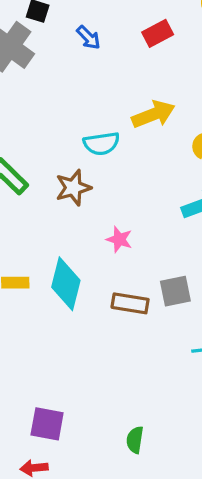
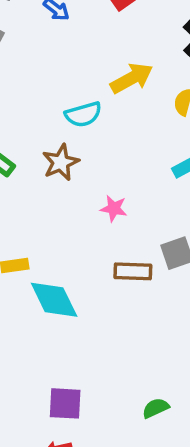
cyan diamond: (66, 284) -> (54, 300), moved, turned -33
green semicircle: (135, 440) -> (156, 408), turned 64

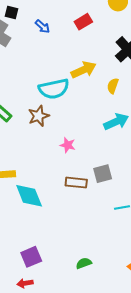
cyan semicircle: (83, 114) -> (54, 89), size x1.4
purple square: (65, 403) -> (31, 257), turned -30

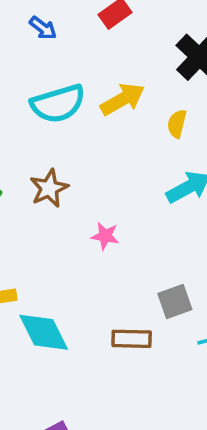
cyan semicircle: (54, 89) -> (58, 104), moved
gray square: (103, 174) -> (175, 301), moved
brown rectangle: (76, 183) -> (132, 339), moved

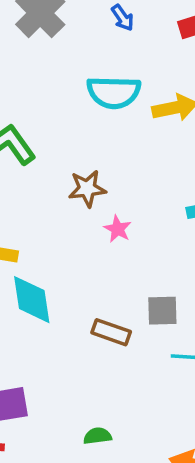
brown star: (49, 188) -> (87, 189), moved

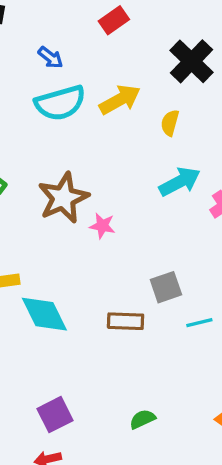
blue arrow: (123, 18) -> (51, 57), moved
brown star: (87, 189) -> (63, 198), size x1.4

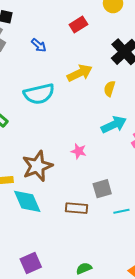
cyan semicircle: (60, 103) -> (39, 94), moved
brown star: (63, 198) -> (37, 166), moved
pink star: (102, 226) -> (79, 151), moved

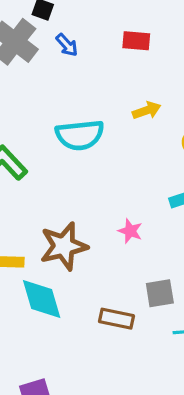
red rectangle: (78, 24) -> (136, 41), moved, turned 30
blue arrow: (39, 45) -> (67, 45), moved
yellow arrow: (80, 73) -> (147, 110), size x0.7

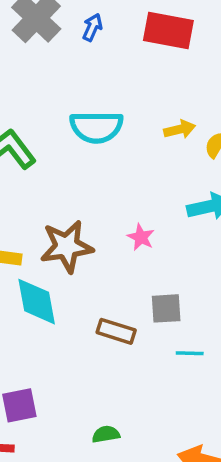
red rectangle: (136, 41) -> (168, 31), size x1.6
blue arrow: (67, 45) -> (92, 27), turned -120
yellow arrow: (147, 110) -> (180, 129), moved

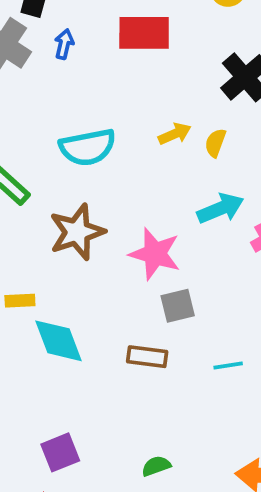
pink star: (141, 237) -> (155, 254), size x1.8
brown star: (67, 246) -> (77, 232), moved
gray square: (166, 308) -> (178, 306), moved

